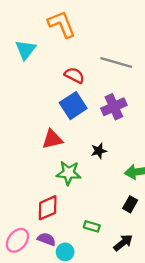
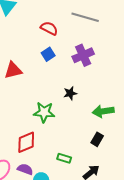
blue square: (73, 106) -> (48, 54), size x0.6
red triangle: (52, 139) -> (13, 70), moved

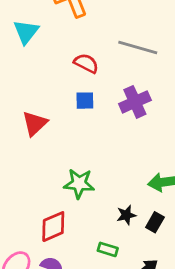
blue square: (48, 54) -> (85, 101), turned 32
red triangle: (13, 70) -> (35, 123), turned -30
black star: (70, 93) -> (126, 215), moved

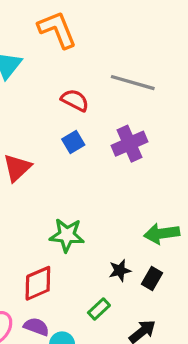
blue square: (85, 101) -> (73, 142), turned -30
green rectangle: (108, 249) -> (99, 309), turned -60

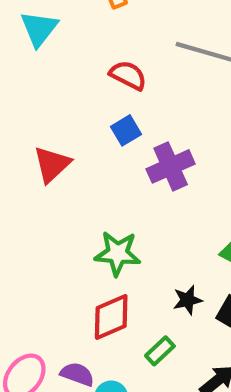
purple cross: (129, 144) -> (171, 166), moved
red diamond: (38, 283) -> (111, 317), moved

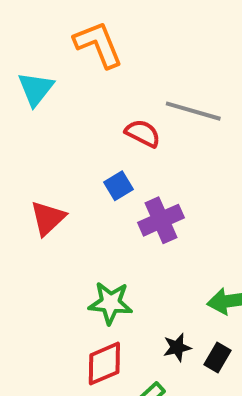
red semicircle: (128, 75) -> (143, 133), moved

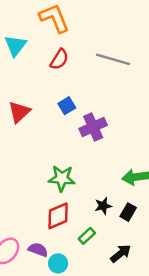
red semicircle: (143, 133) -> (59, 59), moved, turned 95
red triangle: (48, 218) -> (19, 112), moved

